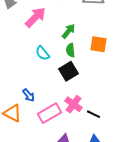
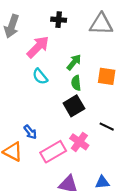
cyan semicircle: (42, 53) -> (40, 76), moved
black line: (93, 114) -> (107, 127), moved

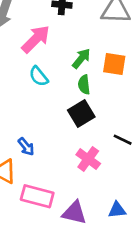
orange square: (107, 76) -> (114, 64), moved
pink rectangle: (53, 152) -> (37, 196), moved, turned 45

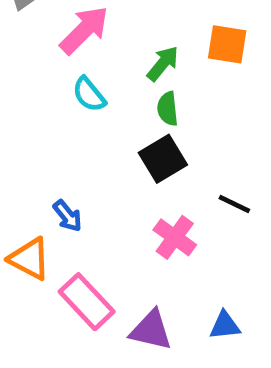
orange square: (114, 64) -> (227, 44), moved
pink rectangle: (37, 196) -> (87, 302), turned 32

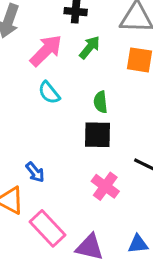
green arrow: (163, 63) -> (90, 47), moved
black square: (163, 159) -> (97, 135), turned 32

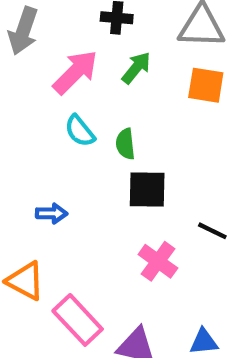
green semicircle: (101, 102) -> (125, 144), moved
blue arrow: (35, 172) -> (51, 213), moved, turned -50

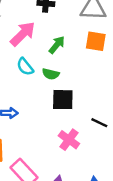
green arrow: (136, 68) -> (57, 45), moved
green semicircle: (125, 144) -> (51, 74), turned -70

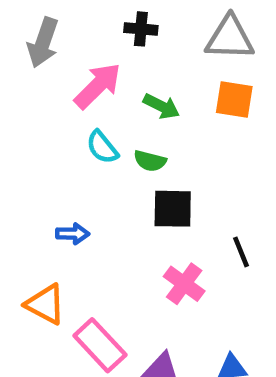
green arrow: (57, 45) -> (161, 106), turned 78
black line: (99, 123) -> (241, 252), turned 42

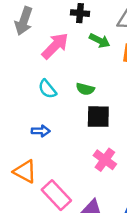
green arrow: (161, 106) -> (100, 41), moved
cyan semicircle: (102, 147) -> (47, 89), moved

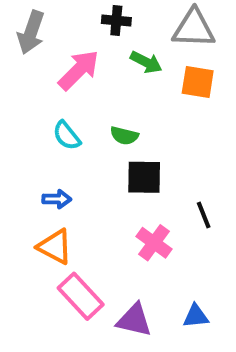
orange triangle: (25, 172) -> (55, 247), moved

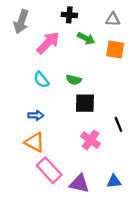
gray triangle: (194, 28) -> (113, 19), size x0.6

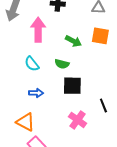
green arrow: (86, 38) -> (73, 41), moved
pink arrow: (48, 43) -> (38, 30), turned -45
blue arrow: (36, 115) -> (36, 93), moved

